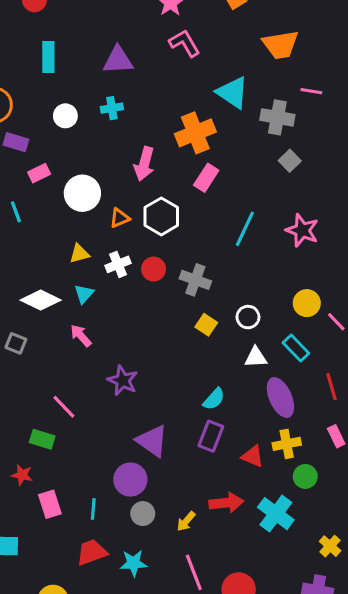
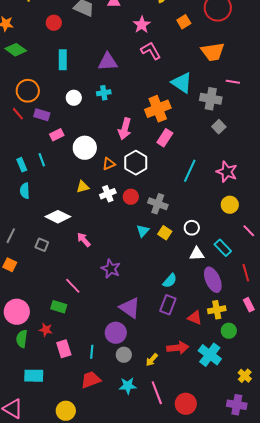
cyan triangle: (84, 294) -> (143, 231), moved
yellow circle: (307, 303) -> (230, 205), moved
cyan star: (133, 563) -> (128, 386), moved

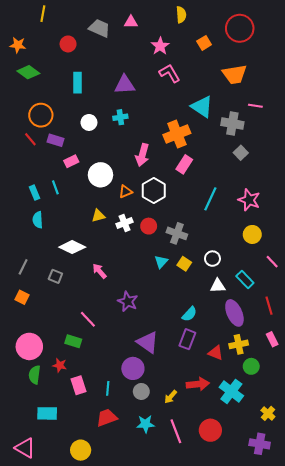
red circle: (186, 404) -> (210, 430), moved

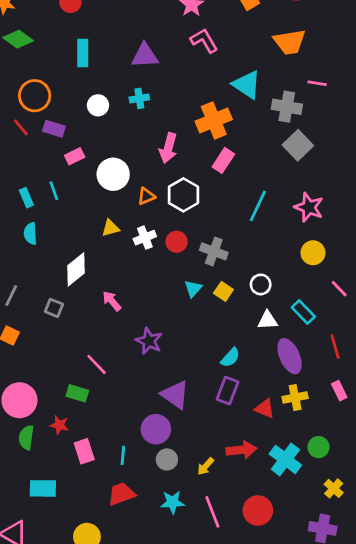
gray square: (241, 153) -> (298, 145), size x1.5
white diamond: (72, 247) -> (76, 269), turned -65
green circle: (251, 366) -> (318, 447), moved

